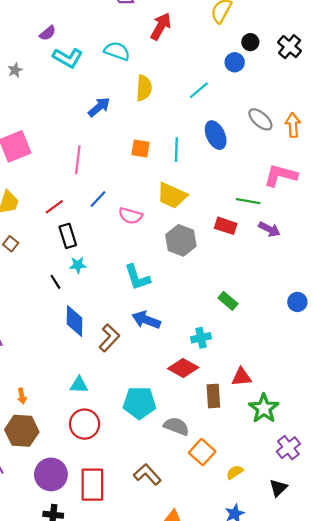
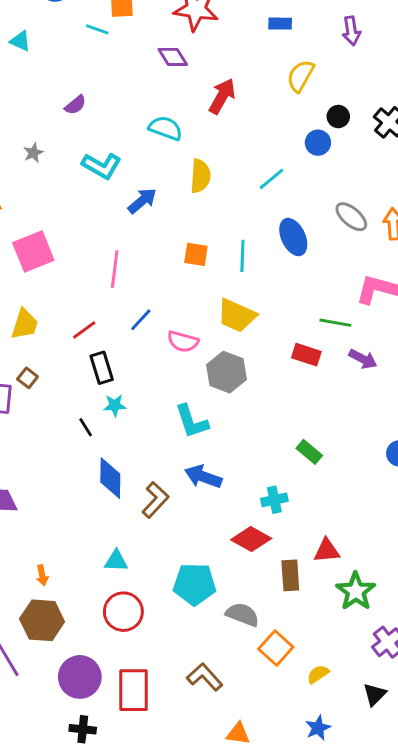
cyan L-shape: (68, 58) -> (102, 166), moved
gray hexagon: (181, 240) -> (226, 372), moved

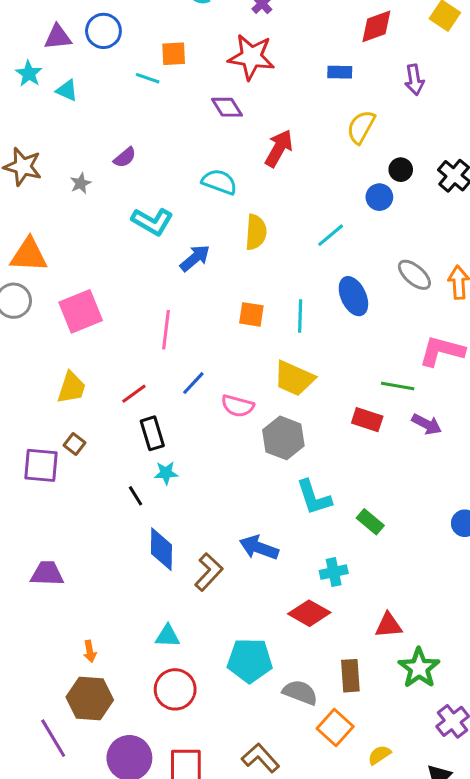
gray star: (33, 153) -> (81, 183), moved
cyan L-shape: (192, 421) -> (314, 497), moved
brown rectangle: (290, 575) -> (350, 676), moved

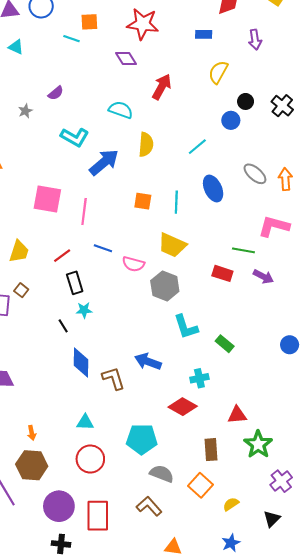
blue arrow: (195, 258) -> (104, 162), size x1.4
pink square: (81, 311) -> (47, 199), moved, turned 32
blue line: (193, 383) -> (103, 248), turned 66
brown L-shape: (209, 572) -> (113, 378), turned -60
gray semicircle: (300, 692) -> (162, 474), moved

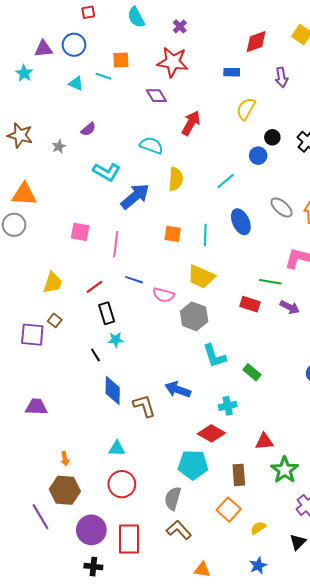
cyan triangle: (16, 47) -> (76, 83), moved
pink square: (47, 199) -> (80, 232), size x0.7
cyan pentagon: (142, 439) -> (193, 465), moved
gray semicircle: (162, 474) -> (173, 498), moved, turned -95

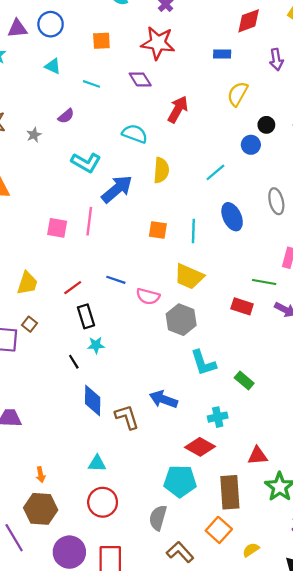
cyan line: (104, 76) -> (92, 84), moved
gray ellipse: (282, 207) -> (276, 201), turned 35
pink line: (116, 244) -> (89, 221), moved
brown rectangle: (239, 475) -> (230, 492), size x1.4
brown L-shape: (179, 530) -> (180, 552), moved

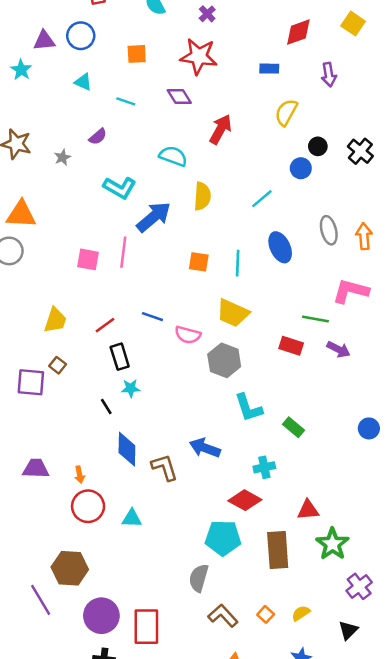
orange arrow: (41, 475) -> (80, 475), moved
red circle: (103, 502) -> (88, 506), moved
orange square: (219, 530) -> (266, 614), moved, size x0.6

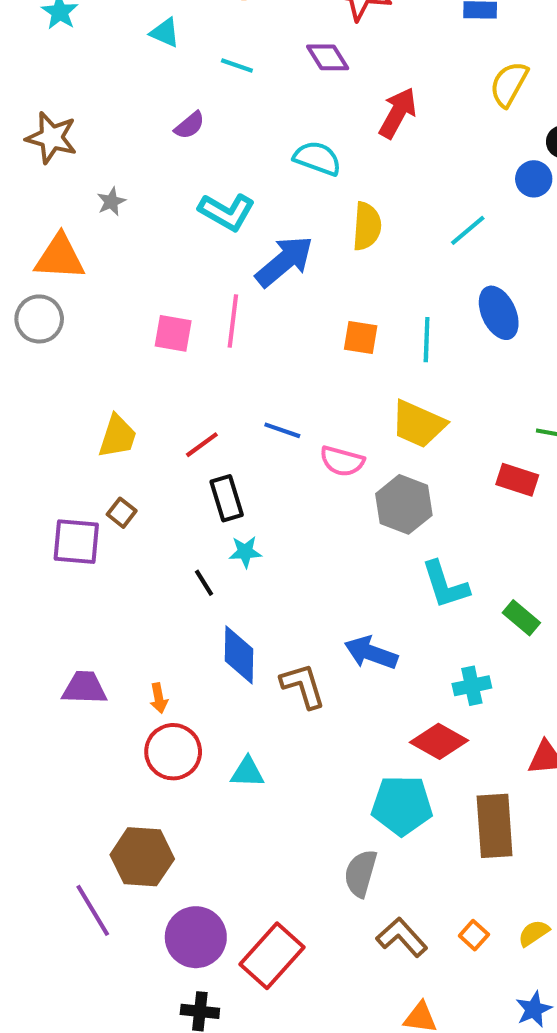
gray star: (62, 157) -> (111, 202), moved
red rectangle: (146, 627) -> (272, 956), turned 42

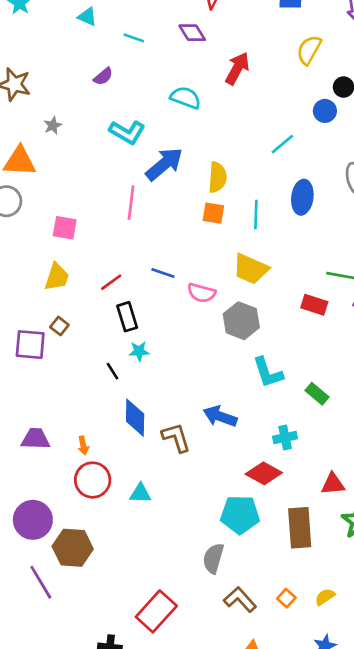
yellow semicircle: (367, 226) -> (217, 177), moved
blue ellipse: (499, 313) -> (302, 197), turned 32
pink square: (173, 333) -> (65, 228), moved
purple circle: (196, 937) -> (33, 520), moved

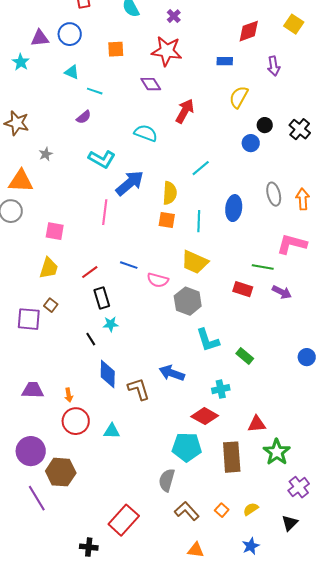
cyan line: (134, 38) -> (95, 91), moved
cyan line: (282, 144) -> (201, 168), moved

